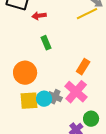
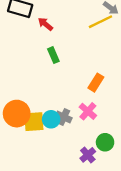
red arrow: (39, 16) -> (45, 24), turned 48
orange circle: (25, 73) -> (17, 114), moved
pink cross: (76, 92) -> (88, 111), size x0.7

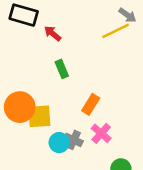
orange rectangle: (96, 83) -> (91, 104), moved
orange circle: (17, 114) -> (20, 107), moved
yellow square: (34, 122) -> (39, 116), moved

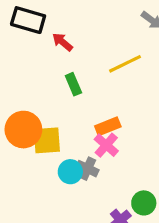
yellow line: (116, 31) -> (125, 64), moved
orange rectangle: (91, 104) -> (108, 126), turned 36
pink cross: (101, 133) -> (106, 145), moved

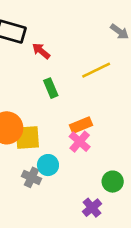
gray cross: (87, 169) -> (31, 177), moved
green circle: (144, 203) -> (113, 182), moved

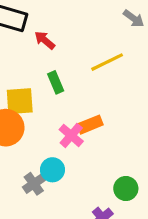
yellow square: (27, 138) -> (20, 101), moved
pink cross: (80, 142) -> (71, 135), moved
gray cross: (31, 177) -> (34, 184), turned 30

